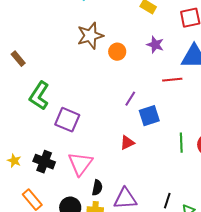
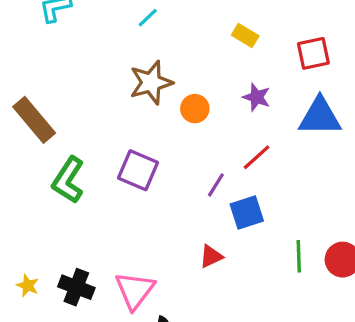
brown rectangle: (18, 59) -> (34, 120), size x1.8
red line: (172, 80) -> (257, 157), moved, turned -36
purple square: (67, 120) -> (138, 170), moved

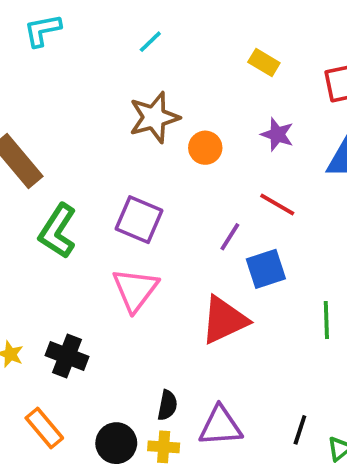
red line: (257, 157) -> (277, 205), turned 72
red triangle: (211, 256) -> (224, 320), size x1.8
pink triangle: (135, 290) -> (135, 290), moved

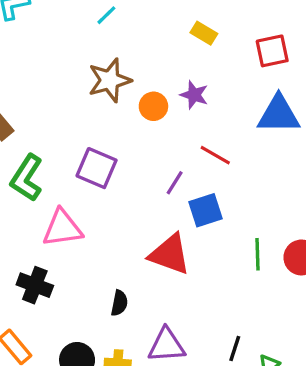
purple star: (277, 134) -> (194, 95), moved
pink triangle: (135, 290) -> (62, 228), moved, turned 45
red triangle: (224, 320) -> (170, 254), turned 45
black semicircle: (167, 405) -> (119, 303), moved

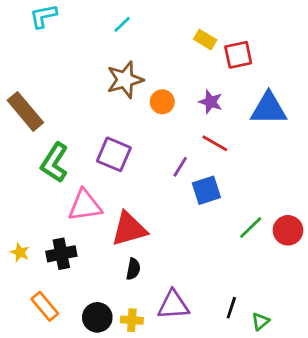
red square: (272, 51) -> (238, 55), moved
purple star: (194, 95) -> (211, 102), moved
red triangle: (170, 254) -> (129, 229), moved, turned -36
green line: (258, 254) -> (251, 228), turned 48
black cross: (35, 285) -> (61, 254), turned -32

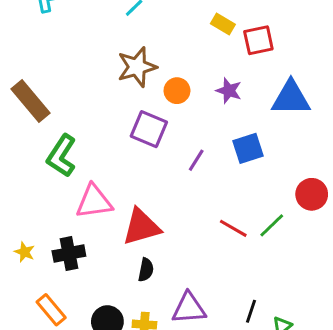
red line: (215, 143) -> (233, 228), moved
purple square: (114, 154) -> (149, 129), moved
blue square: (206, 190) -> (248, 148), moved
red circle: (288, 230) -> (312, 194), moved

